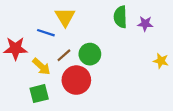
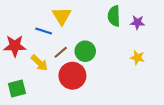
yellow star: (161, 61) -> (137, 58), moved
green square: (39, 94) -> (17, 88), moved

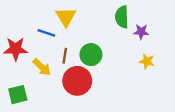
purple star: (137, 22) -> (141, 32), moved
brown line: (61, 52) -> (65, 56), turned -40

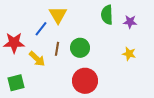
purple star: (141, 32) -> (130, 22), moved
blue line: (46, 33) -> (41, 29), turned -70
red circle: (77, 81) -> (85, 81), moved

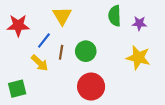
blue line: (41, 29) -> (44, 40), moved
red star: (14, 43) -> (18, 25), moved
yellow star: (129, 54) -> (138, 58), size x1.6

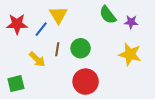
green semicircle: (115, 16) -> (108, 15), turned -36
blue line: (44, 40) -> (41, 29), moved

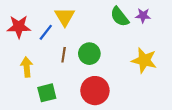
purple star: (131, 22) -> (143, 16), moved
yellow arrow: (37, 59) -> (27, 67), moved, turned -138
green square: (16, 84) -> (47, 93), moved

